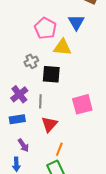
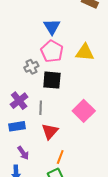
blue triangle: (76, 22) -> (52, 27), moved
pink pentagon: (45, 28) -> (52, 51), moved
yellow triangle: (62, 47) -> (85, 52), moved
pink square: (82, 104) -> (84, 111), turned -30

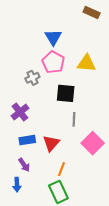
black square: (52, 80) -> (66, 93), moved
gray line: (41, 108) -> (74, 119), moved
pink square: (84, 111) -> (93, 143), moved
blue rectangle: (17, 126) -> (27, 140), moved

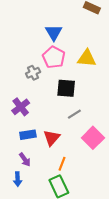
gray line: (74, 119) -> (74, 114), turned 56

